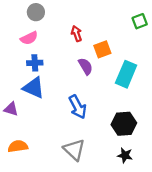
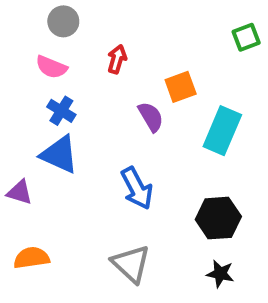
red arrow: (76, 34) -> (117, 59), moved, turned 35
pink semicircle: (29, 38) -> (51, 67), turned 48
blue cross: (35, 63) -> (61, 111), turned 35

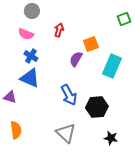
purple semicircle: (151, 117) -> (76, 59), turned -119
black hexagon: (218, 218) -> (97, 107), moved
orange semicircle: (32, 258) -> (16, 130), turned 90

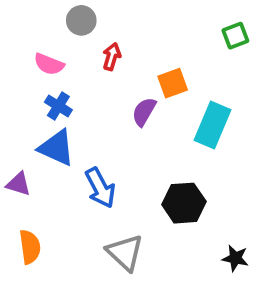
gray circle: (32, 11) -> (81, 20), moved
blue arrow: (69, 95) -> (100, 188), moved
black star: (111, 138) -> (235, 258), moved

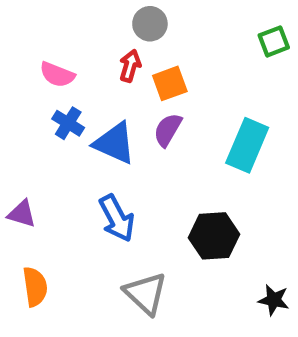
gray circle: (81, 20) -> (150, 24), moved
orange square: (173, 83) -> (170, 83), moved
blue triangle: (57, 148) -> (115, 143), moved

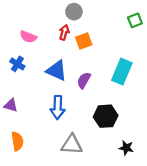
blue cross: (68, 123) -> (17, 64), moved
purple semicircle: (168, 130) -> (84, 80), moved
blue arrow: (117, 218) -> (58, 108), turned 30
gray triangle: (146, 293) -> (72, 145), turned -40
black star: (274, 300) -> (126, 148), moved

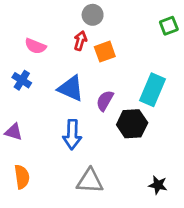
black hexagon: (106, 116) -> (132, 124), moved

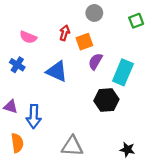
gray circle: (93, 15) -> (94, 13), moved
purple semicircle: (105, 101) -> (95, 61), moved
blue arrow: (72, 135) -> (34, 116), moved

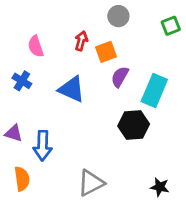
pink semicircle: (28, 37) -> (36, 46), turned 49
gray triangle: (72, 146) -> (91, 183), turned -30

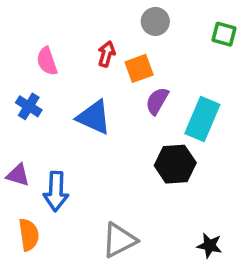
green square: (171, 26) -> (224, 34), turned 36

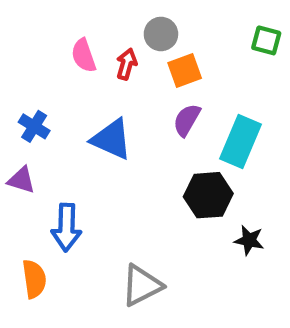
gray circle: (155, 21) -> (161, 34), moved
pink semicircle: (47, 61) -> (84, 55), moved
orange square: (139, 68) -> (185, 71), moved
purple triangle: (18, 175) -> (21, 180), moved
black star: (210, 246) -> (249, 240), moved

